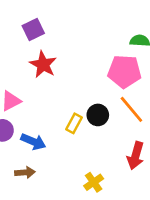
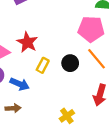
red star: (43, 64) -> (27, 42), moved
yellow rectangle: (74, 123) -> (43, 65), moved

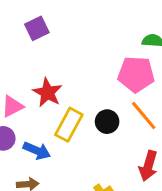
yellow rectangle: (43, 65) -> (69, 125), size x1.5

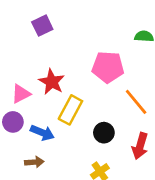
pink pentagon: (136, 74) -> (108, 67), moved
black circle: (107, 122) -> (104, 133), moved

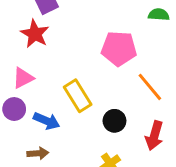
red star: (52, 82) -> (35, 34), moved
yellow rectangle: (70, 110) -> (78, 96), turned -60

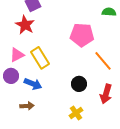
yellow rectangle: (78, 96) -> (40, 58), moved

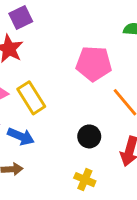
yellow cross: (76, 113) -> (85, 180), turned -32

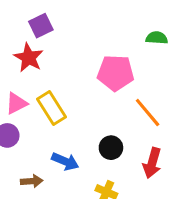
blue arrow: (21, 136) -> (65, 161), moved

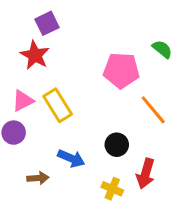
green semicircle: (157, 38) -> (162, 49), moved, turned 35
red arrow: (152, 163) -> (146, 174), moved

